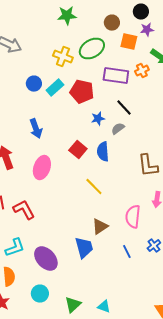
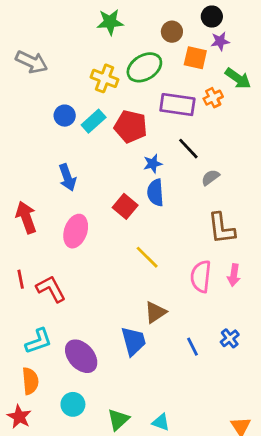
gray semicircle: (118, 129) -> (210, 177), moved
blue semicircle: (103, 152) -> (155, 193), moved
pink semicircle: (133, 217) -> (201, 276), moved

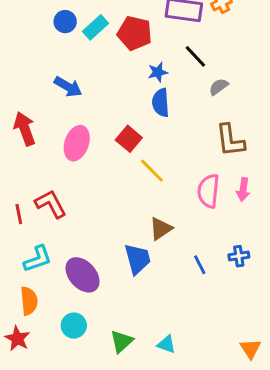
blue arrow: (67, 177) -> (68, 87), turned -40
red square: (125, 206) -> (129, 139), moved
red line: (21, 279) -> (19, 214), moved
blue cross: (230, 338) -> (239, 256), turned 30

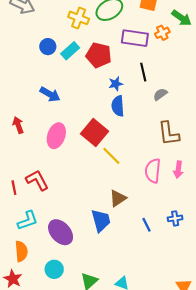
black line: (195, 56) -> (143, 72), turned 30
red arrow: (25, 129) -> (18, 125), size x0.7
red square: (129, 139) -> (94, 132), size x1.4

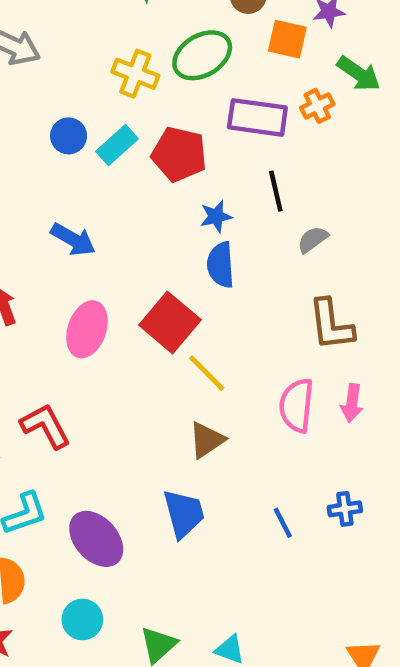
brown triangle: (118, 198) -> (207, 440), moved

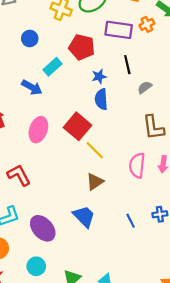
cyan rectangle: (117, 145) -> (52, 67), moved
blue trapezoid: (184, 514) -> (84, 216), turned -30

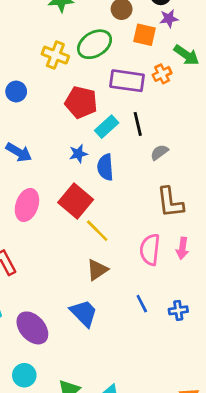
cyan rectangle: (52, 67) -> (107, 127), moved
blue star: (99, 76) -> (78, 154), moved
blue line: (131, 221) -> (142, 304), moved

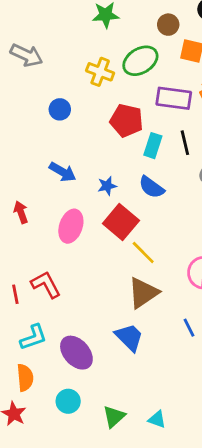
cyan rectangle: (107, 127) -> (153, 146), turned -30
blue star: (78, 154) -> (107, 186), moved
blue semicircle: (105, 167) -> (152, 187), turned -50
brown triangle: (97, 270) -> (143, 293), size x1.4

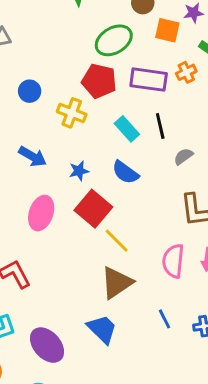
yellow cross: (100, 72) -> (72, 113), moved
red pentagon: (127, 120) -> (99, 81), moved
cyan rectangle: (153, 146) -> (127, 129), turned -60

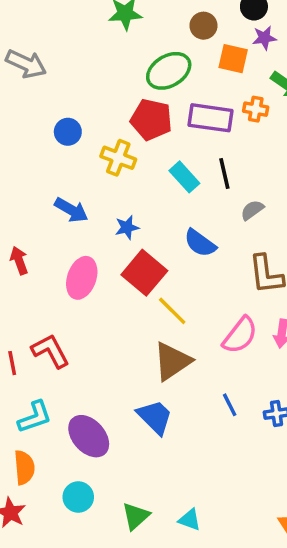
orange cross: (186, 72) -> (256, 109), turned 36
blue semicircle: (125, 172) -> (200, 243), moved
pink semicircle: (173, 261) -> (240, 335), turned -148

